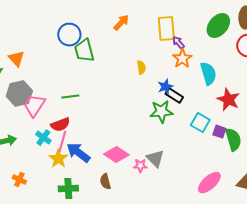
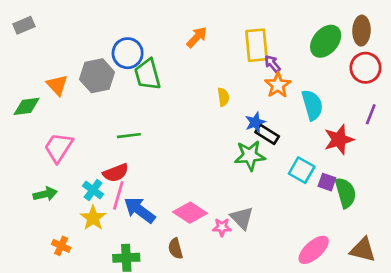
gray hexagon: (19, 94) -> (97, 76), moved
red star: (228, 100) -> (339, 140), turned 30
pink trapezoid: (34, 106) -> (58, 148), moved
yellow star: (58, 159) -> (93, 218), moved

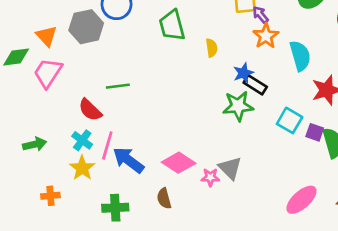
green trapezoid: (148, 74) -> (172, 25), moved
pink trapezoid: (58, 148) -> (48, 73), moved
red semicircle: (116, 173) -> (90, 110), moved, turned 65
orange cross: (61, 246) -> (50, 196), turned -30

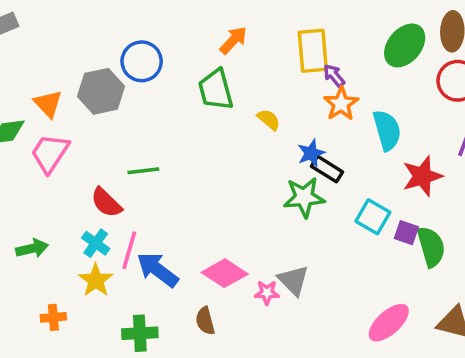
yellow semicircle: (212, 48) -> (269, 120), turned -42

